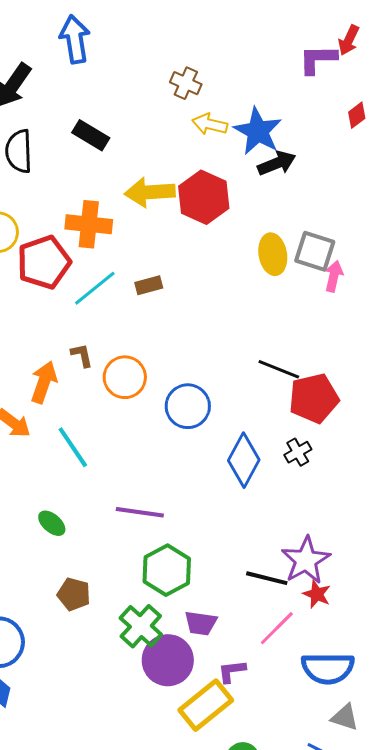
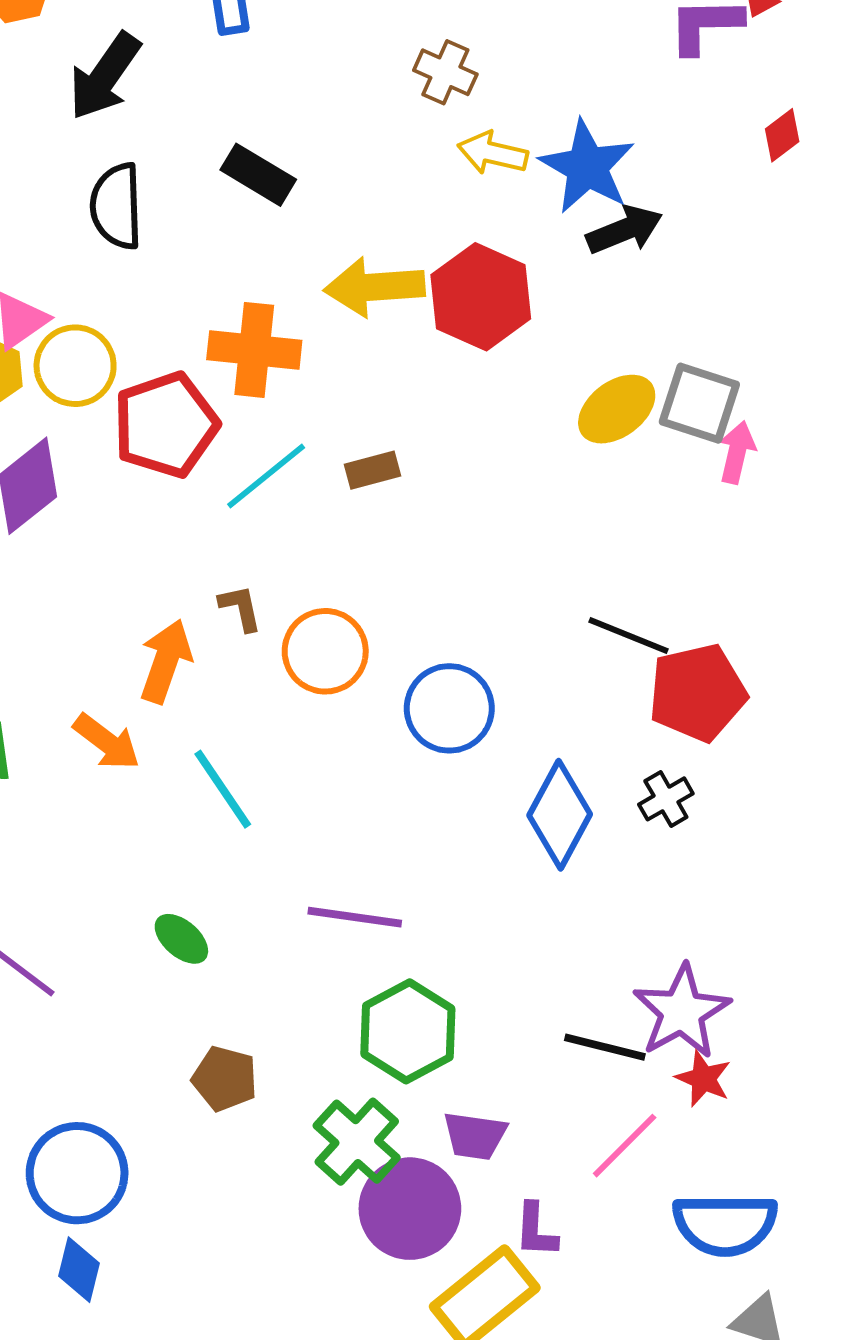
yellow ellipse: (273, 254) -> (617, 409), turned 63
purple L-shape: (232, 671) -> (536, 1230), turned -80

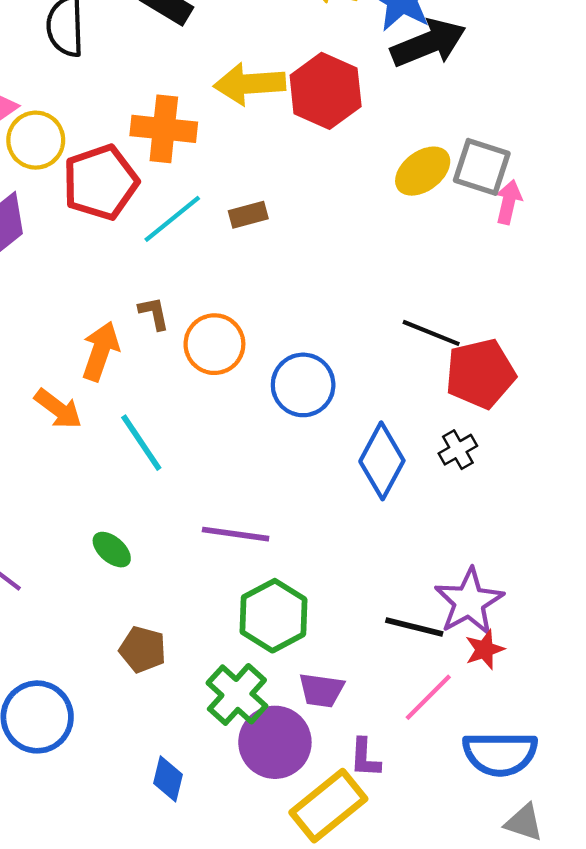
black arrow: (625, 230) -> (428, 43), size x1.4
red star: (703, 1079) -> (485, 649), turned 30
blue diamond: (79, 1270) -> (168, 779), moved

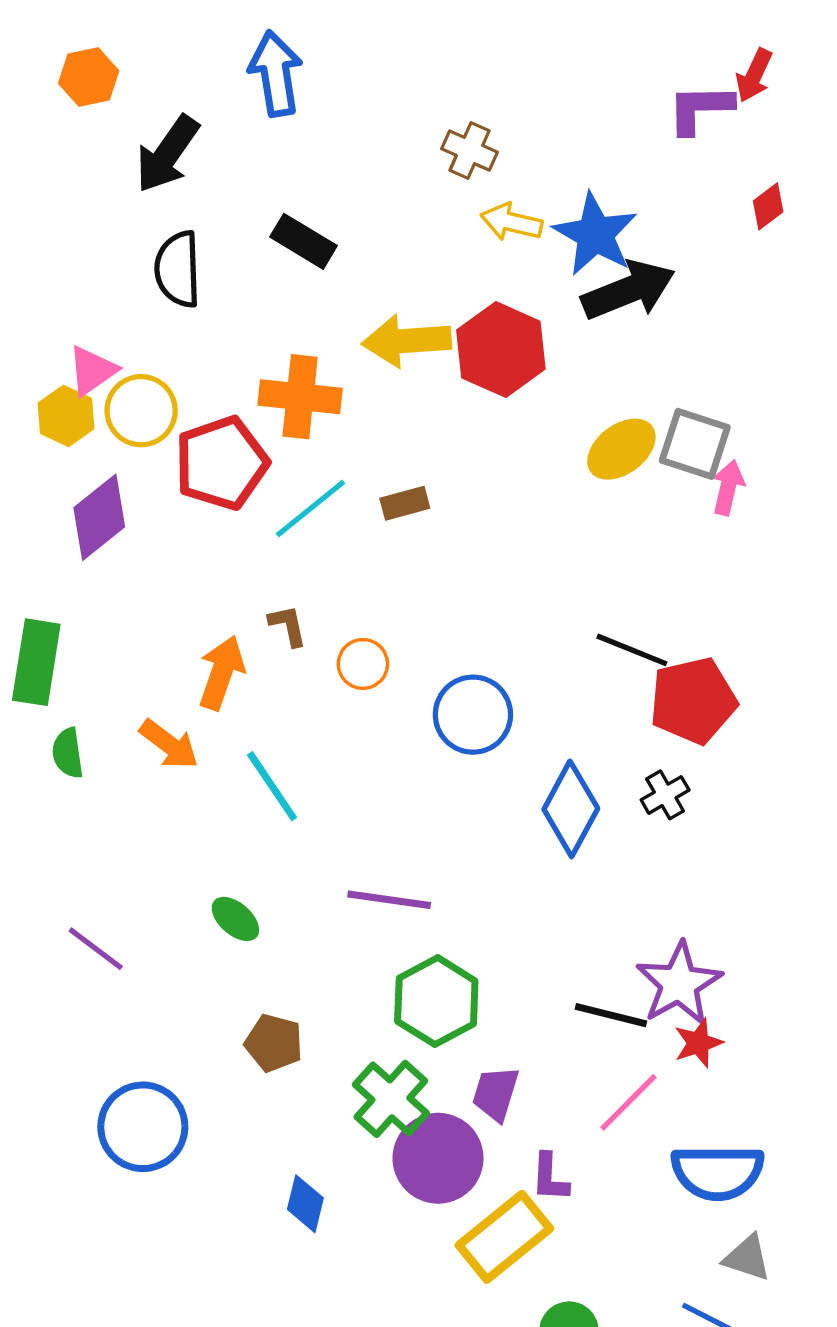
orange circle: (214, 344) -> (363, 664), size x0.7
purple trapezoid: (321, 690) -> (496, 1094), turned 99

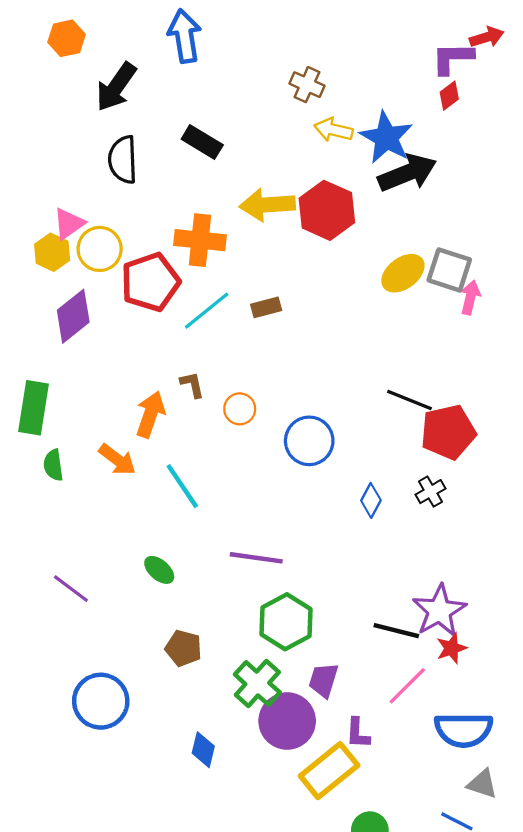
red arrow: (754, 75) -> (487, 37), turned -132
red diamond: (768, 206) -> (449, 96), moved
blue diamond: (571, 809) -> (371, 500), size x0.6

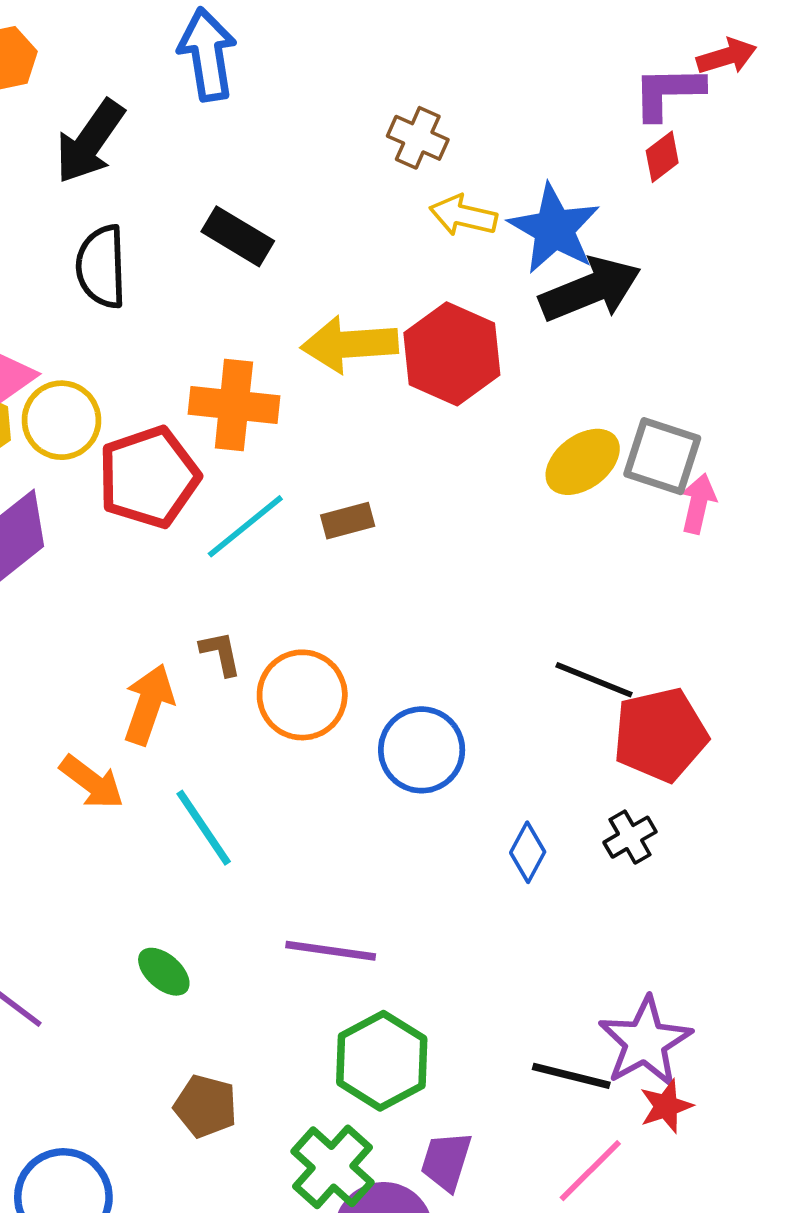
orange circle: (240, 409) -> (302, 695), size x1.6

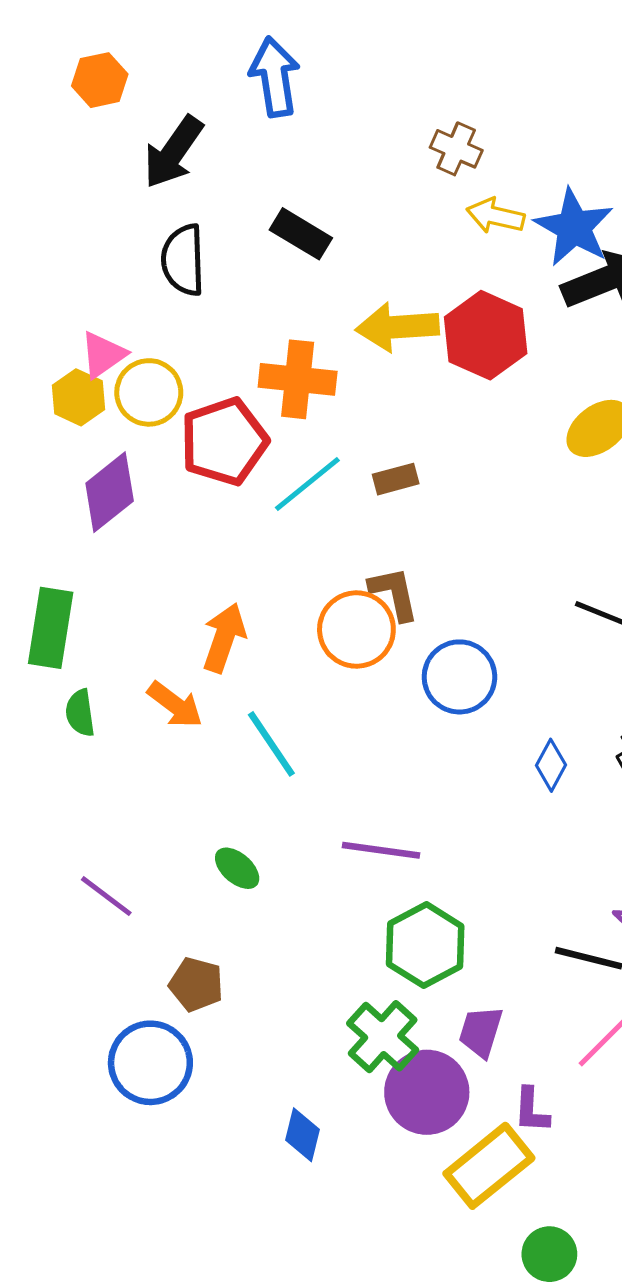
brown L-shape: (221, 653) -> (394, 594), moved, size x1.4
brown pentagon: (206, 1106) -> (196, 984), moved

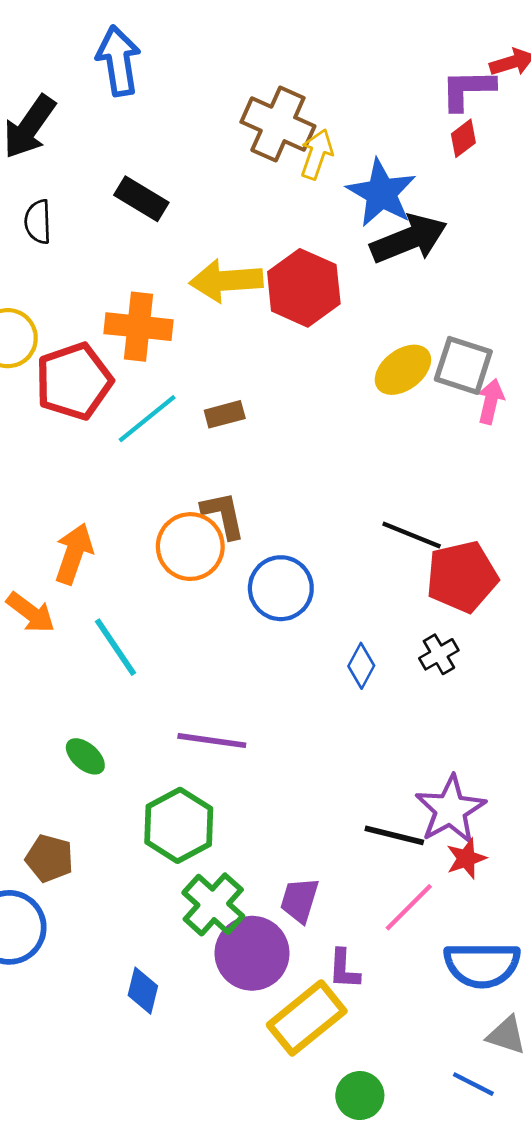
brown cross: (456, 149) -> (278, 124), size x1.6
yellow arrow: (495, 216) -> (317, 154), moved, turned 96
black semicircle: (183, 260) -> (38, 222), size x0.7
green hexagon: (425, 945) -> (179, 825), moved

